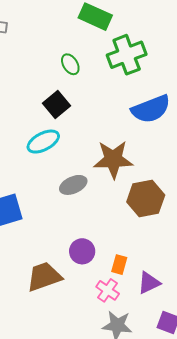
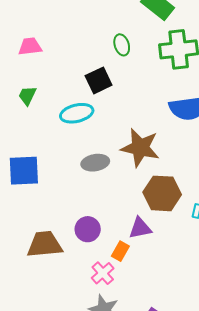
purple triangle: (149, 283) -> (140, 228), moved

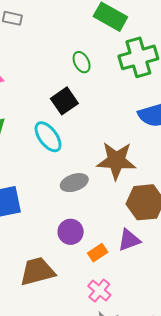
cyan ellipse: (77, 113) -> (48, 137), turned 76
purple circle: (88, 229) -> (71, 232), moved
orange rectangle: (120, 251) -> (98, 253), moved, turned 36

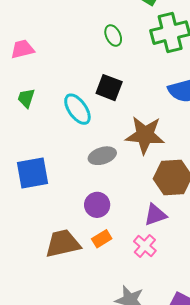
black square: (64, 101) -> (109, 88), moved, turned -36
orange rectangle: (98, 253) -> (102, 239), moved
pink cross: (99, 291) -> (145, 246), moved

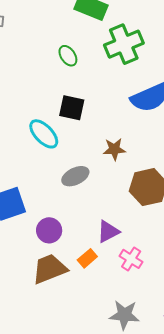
brown star: (145, 135) -> (114, 149), size x0.6
purple circle: (97, 205) -> (49, 230), moved
purple triangle: (155, 215) -> (108, 231), moved

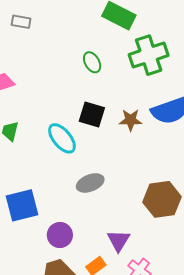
brown star: (114, 149) -> (131, 120), moved
purple triangle: (108, 231) -> (119, 241), turned -35

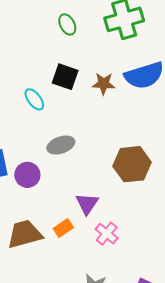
cyan ellipse: (62, 138) -> (34, 99), size x0.7
purple circle: (60, 235) -> (27, 175), moved

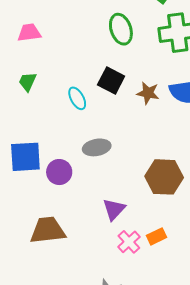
green ellipse: (67, 24) -> (121, 29), size x1.4
orange rectangle: (63, 228) -> (157, 236), moved

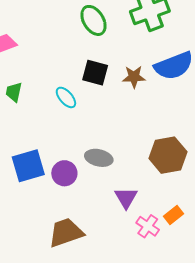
gray ellipse: (97, 147) -> (99, 158), moved, turned 36

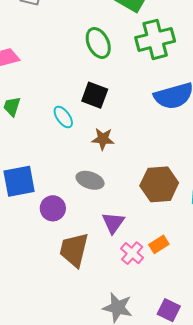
brown star: (134, 77) -> (103, 139), moved
purple circle: (64, 173) -> (53, 208), moved
brown trapezoid: (66, 233) -> (74, 250), moved, turned -63

